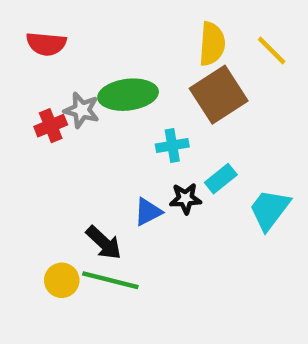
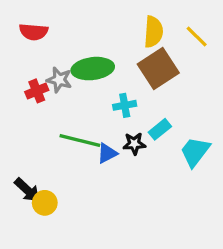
black arrow: (104, 243) -> (27, 190), moved
green line: (110, 280) -> (80, 140), moved

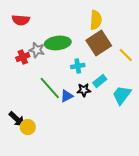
yellow line: (197, 37) -> (126, 55), moved
green line: (80, 140) -> (50, 88), turned 35

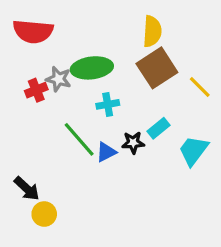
red semicircle: (21, 20) -> (33, 31), size x1.4
cyan cross: (78, 66) -> (108, 104), moved
yellow circle: (28, 127) -> (44, 214), moved

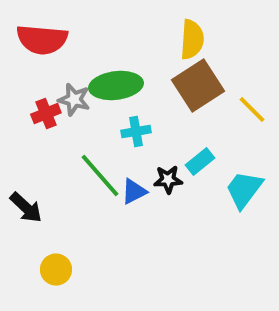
black arrow: (27, 189) -> (26, 208), moved

